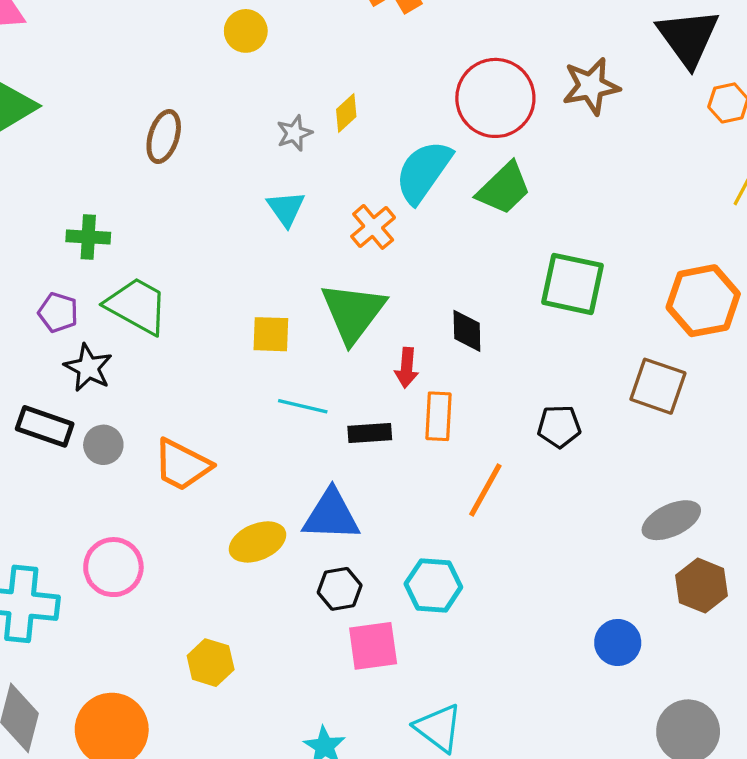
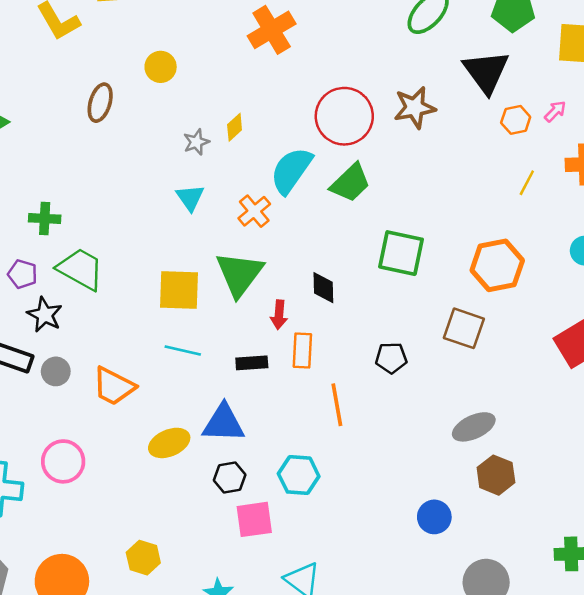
brown ellipse: (164, 137) -> (100, 103), moved
yellow square: (271, 334) -> (179, 290), size x1.5
cyan line: (303, 406) -> (183, 350), moved
orange line: (485, 490) -> (337, 405), turned -39
yellow hexagon: (211, 663) -> (143, 558), moved

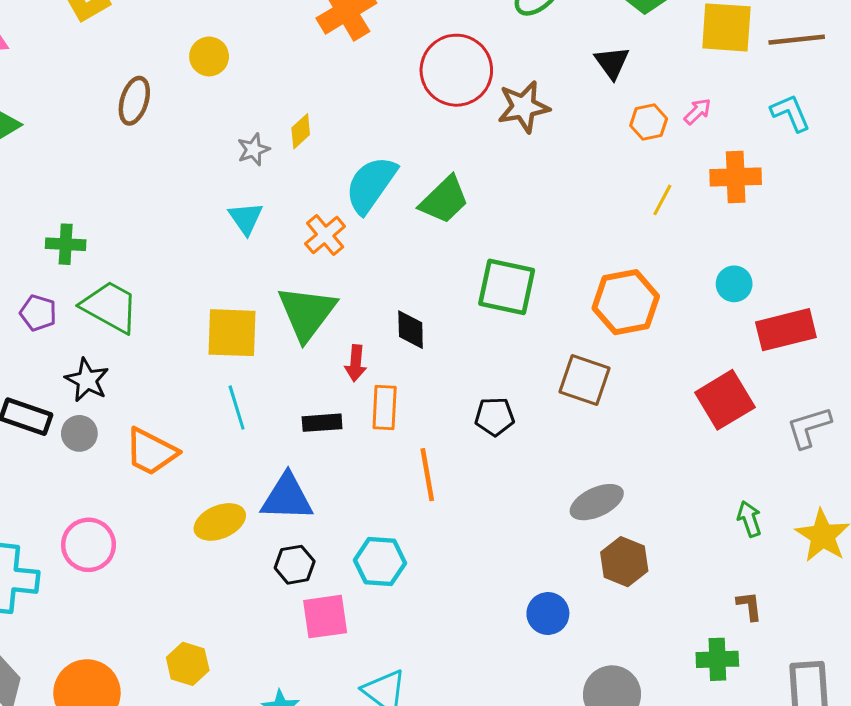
black triangle: (486, 72) -> (612, 63), size x0.6
red circle: (344, 116) -> (456, 70), moved
black star: (45, 315) -> (87, 380), moved
cyan line: (183, 350) -> (237, 407), turned 60

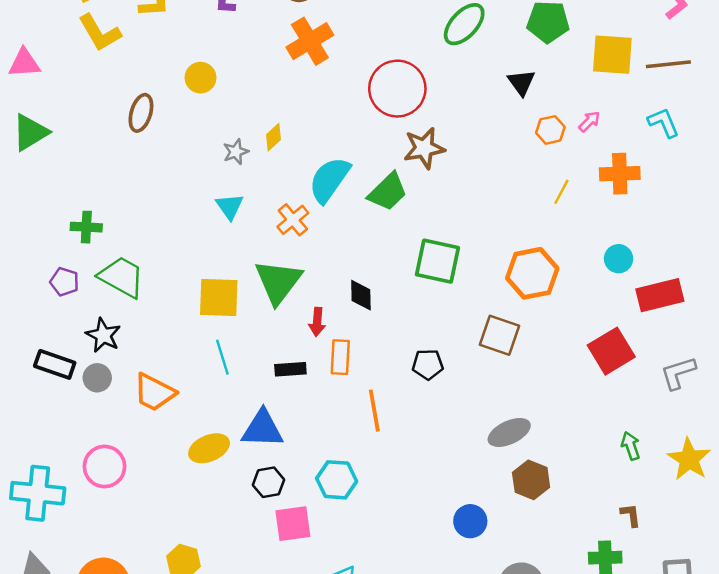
brown star: (523, 107) -> (424, 148), moved

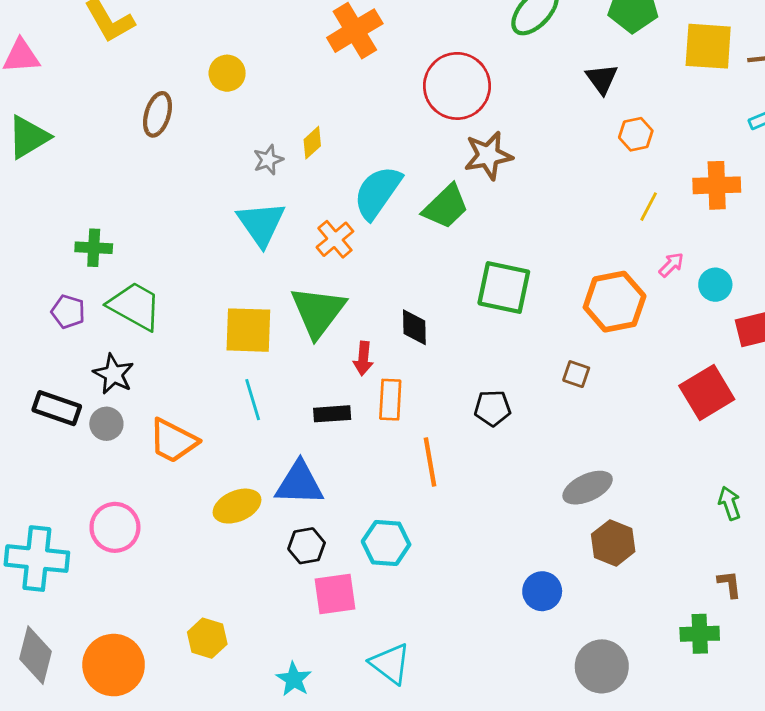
pink arrow: (589, 121) -> (671, 265), moved
cyan triangle: (230, 206) -> (261, 224), size x1.5
brown square: (499, 335) -> (576, 374), size x0.6

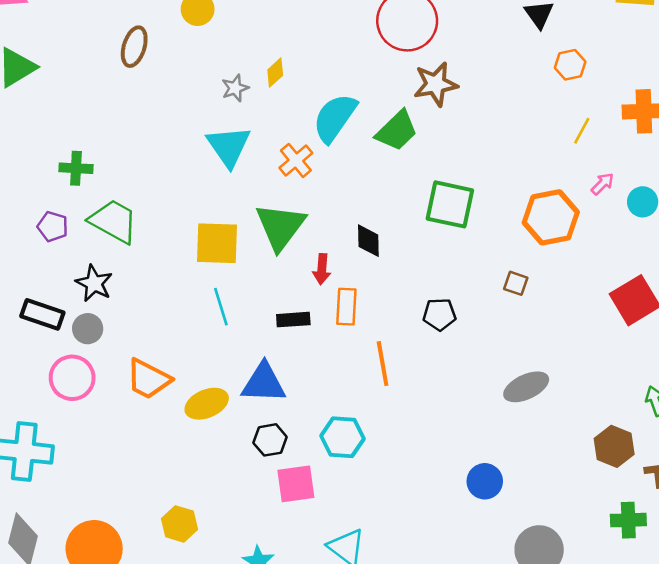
orange trapezoid: (173, 441) -> (148, 379), moved
pink circle: (115, 527) -> (72, 378), moved
brown hexagon: (613, 543) -> (614, 446), moved

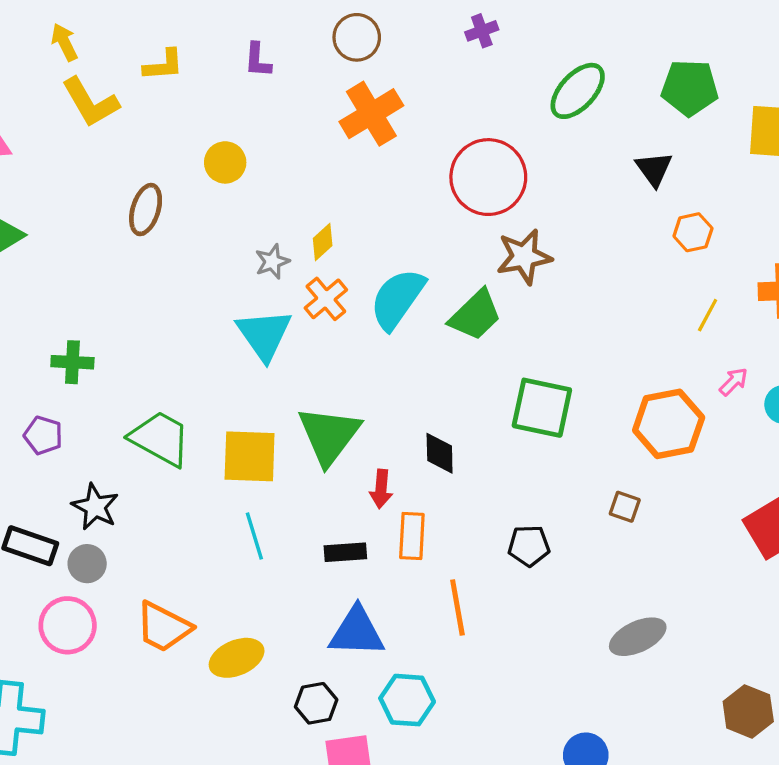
orange cross: (296, 160) -> (326, 299), moved
green trapezoid: (113, 221) -> (160, 439), moved
blue triangle: (264, 383) -> (357, 632), moved

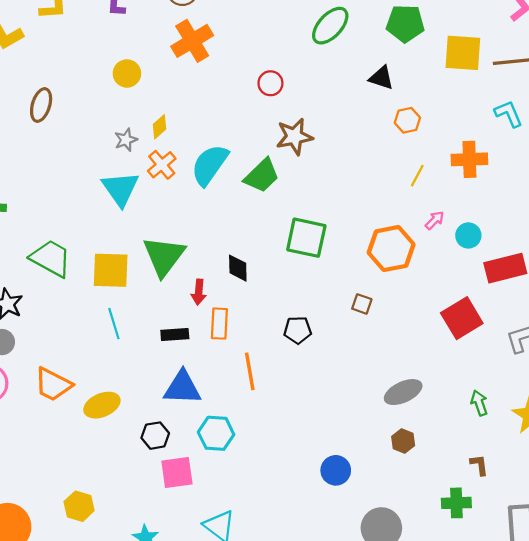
yellow circle: (225, 162) -> (127, 73), moved
black triangle: (654, 169) -> (381, 78), turned -36
red circle: (488, 177) -> (270, 83), size x0.5
gray ellipse: (638, 637) -> (403, 392), moved
brown hexagon: (748, 711) -> (403, 441), moved, size x0.7

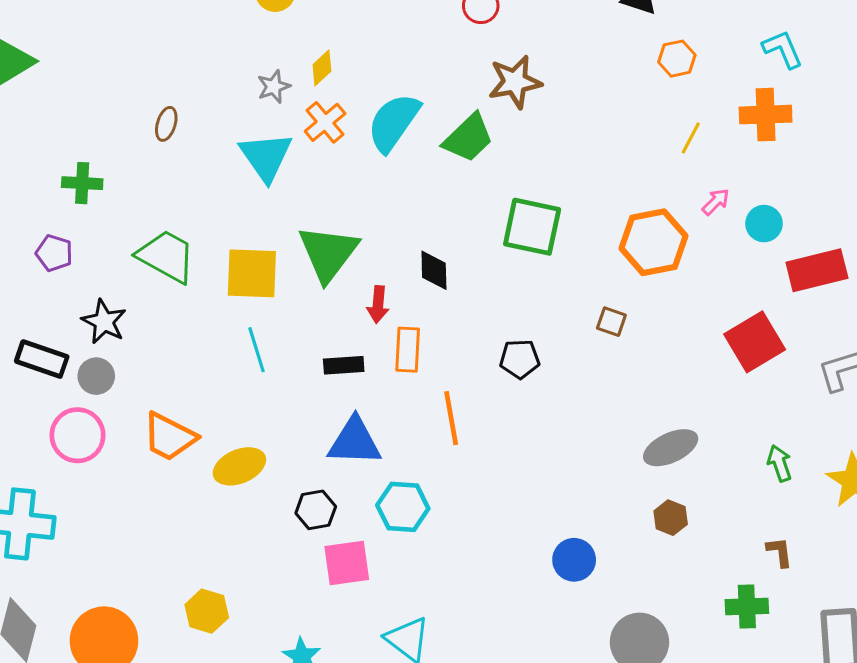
brown ellipse: (41, 105) -> (166, 124), moved, size x0.7
cyan L-shape: (509, 114) -> (783, 49), moved

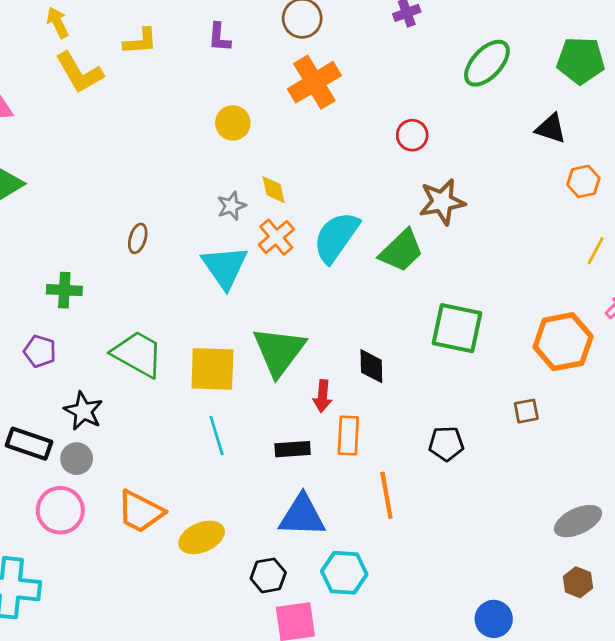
yellow diamond: (322, 68) -> (274, 190), turned -60
brown square: (611, 322) -> (526, 411), turned -30

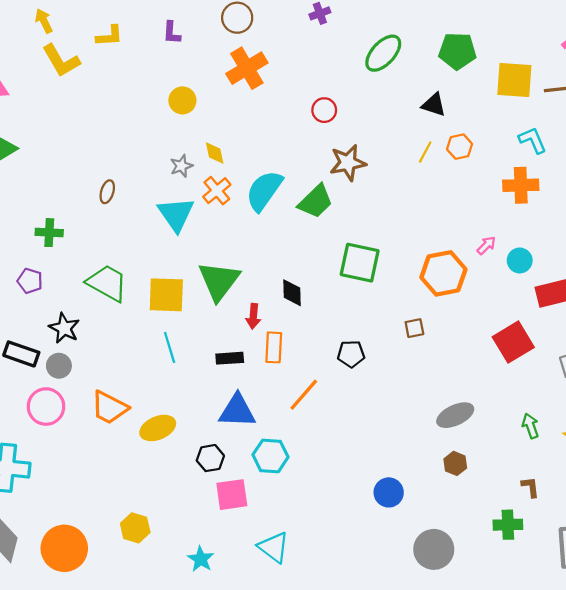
yellow line: (596, 251) -> (425, 152), moved
orange line: (386, 495) -> (304, 395), turned 51

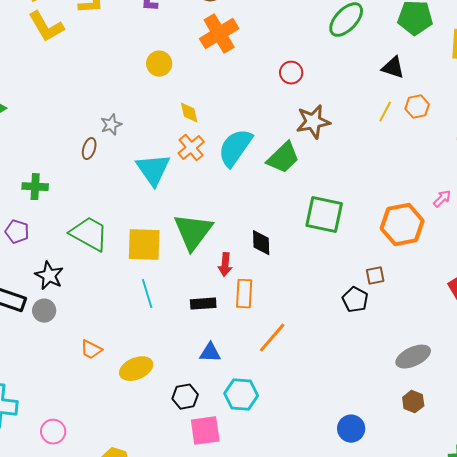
gray star: (181, 166) -> (111, 125), moved
black pentagon: (351, 354) -> (355, 300), moved, turned 30
pink circle: (46, 407) -> (53, 432), moved, size x0.7
orange trapezoid: (109, 408) -> (91, 350), size x0.6
blue triangle: (237, 411) -> (210, 353), size x0.6

